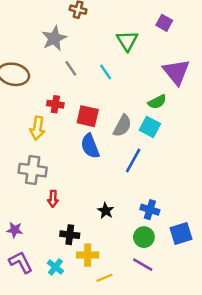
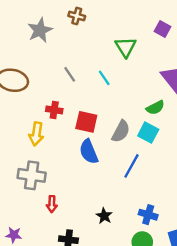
gray star: (54, 38) -> (40, 30), moved

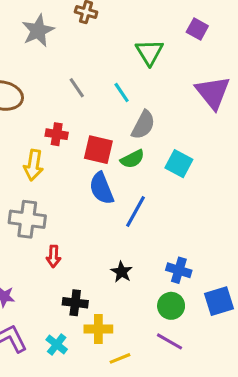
green semicircle: (155, 108) -> (132, 159), moved
gray semicircle: (121, 131) -> (143, 125), moved
blue line: (132, 166) -> (136, 212), moved

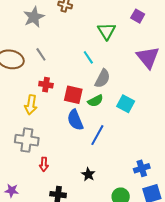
gray line: (77, 88) -> (41, 54), moved
blue cross: (179, 270) -> (142, 168), moved, turned -35

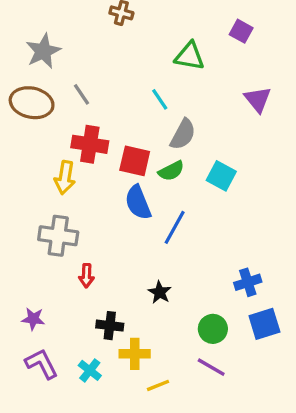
gray star: (34, 17) -> (43, 51), moved
green triangle: (106, 31) -> (190, 56), turned -48
purple triangle: (148, 57) -> (258, 99), size x0.7
red cross: (46, 85) -> (90, 144), size x1.5

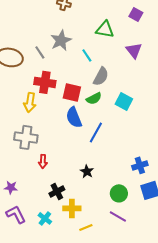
gray star: (43, 51) -> (61, 40), moved
purple triangle: (258, 99) -> (134, 50), moved
black cross: (110, 326) -> (57, 191), turned -35

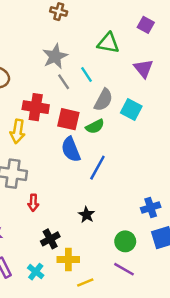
gray line: (40, 52) -> (64, 82), moved
cyan square: (124, 101) -> (131, 110), moved

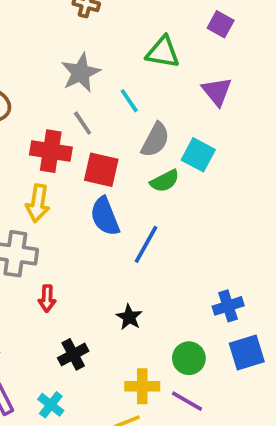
gray line: (64, 82) -> (83, 123), moved
green semicircle: (95, 126) -> (165, 181), moved
yellow arrow: (18, 131) -> (38, 203), moved
yellow cross: (68, 260) -> (142, 386), moved

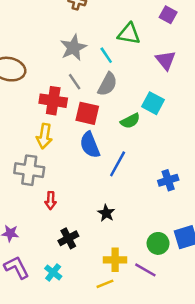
cyan line: (129, 101) -> (106, 55), moved
gray semicircle: (155, 140) -> (107, 84), moved
blue cross: (228, 306) -> (168, 180), moved
green circle: (189, 358) -> (158, 243), moved

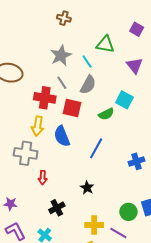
blue semicircle: (90, 145) -> (62, 136), moved

